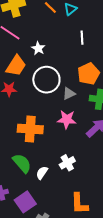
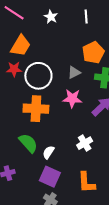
white star: (38, 48) -> (51, 17), moved
white circle: (46, 80) -> (38, 76), moved
white cross: (67, 163) -> (85, 143), moved
purple square: (25, 202) -> (50, 177), moved, turned -30

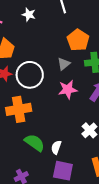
orange cross: (36, 109) -> (19, 109), moved

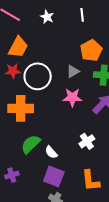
green semicircle: (35, 143) -> (31, 144), turned -90
white semicircle: (56, 147) -> (51, 152), turned -72

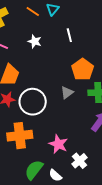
pink star: (72, 97) -> (58, 144), moved, turned 30
white cross: (87, 141) -> (79, 161), moved

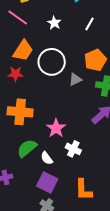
white line: (69, 35) -> (89, 24), turned 32
white circle: (33, 102) -> (52, 62), moved
white cross: (79, 161) -> (73, 149), turned -35

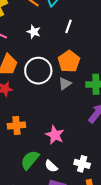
orange pentagon: (95, 60) -> (69, 61), moved
orange cross: (20, 112) -> (16, 126), size x0.7
white cross: (73, 149) -> (82, 164), moved

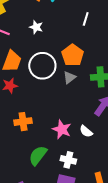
white line: (69, 26) -> (86, 19), moved
white cross: (82, 164) -> (68, 160), moved
white semicircle: (51, 166) -> (86, 131), moved

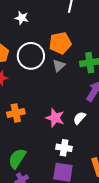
orange pentagon: (73, 55) -> (60, 43), turned 30
white semicircle: (86, 131) -> (79, 118), turned 96
green semicircle: (38, 155) -> (17, 158), moved

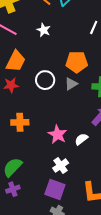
white circle: (31, 56) -> (45, 80), moved, size x0.7
white cross: (64, 148) -> (61, 166), turned 35

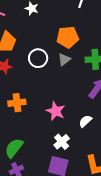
white semicircle: (81, 139) -> (85, 121), moved

